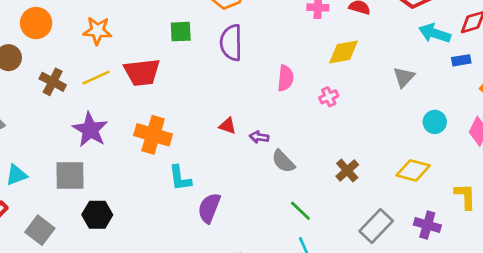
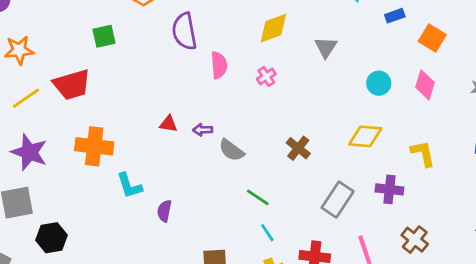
purple semicircle: (231, 43) -> (184, 31), moved
gray triangle: (404, 77) -> (326, 47), moved
purple semicircle: (209, 208) -> (164, 211), size x0.7

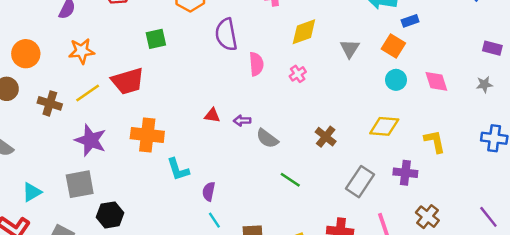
orange square: (432, 38) -> (393, 46), moved
pink diamond: (425, 85) -> (436, 81), turned -35
cyan line: (267, 233) -> (214, 220), moved

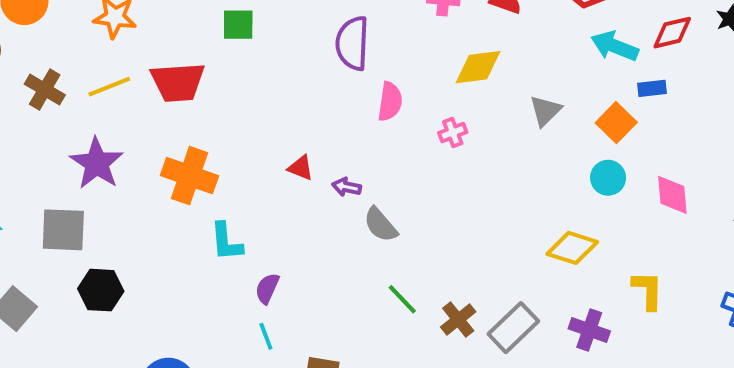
brown cross: (326, 137) -> (458, 319), moved

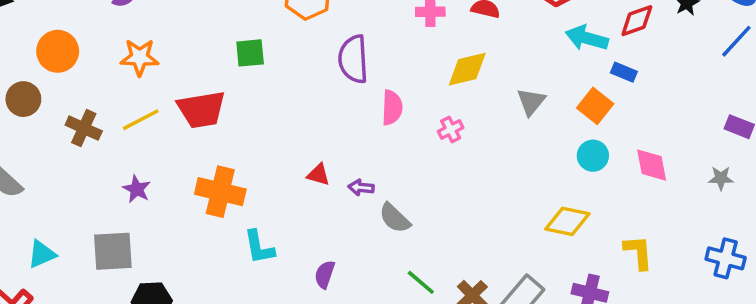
blue rectangle: (652, 88) -> (624, 72), turned 35
purple star: (97, 163) -> (137, 189), size x0.6
purple semicircle: (267, 288) -> (325, 274), moved

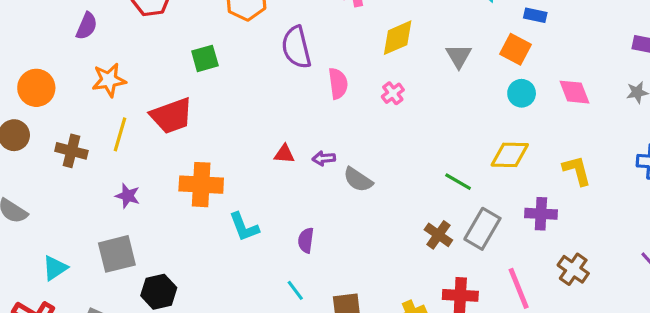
yellow line: (141, 120) -> (120, 134), turned -36
green line: (421, 282) -> (458, 182), moved

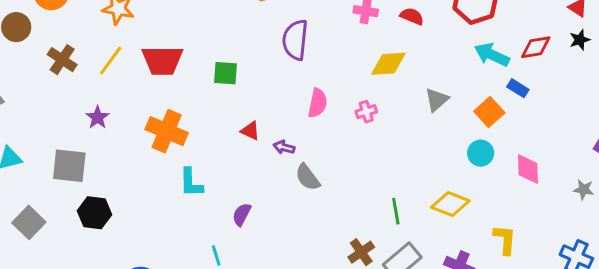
green square: (205, 58) -> (226, 73), moved
pink semicircle: (338, 83) -> (318, 103), moved
green line: (458, 182) -> (396, 211), turned 30

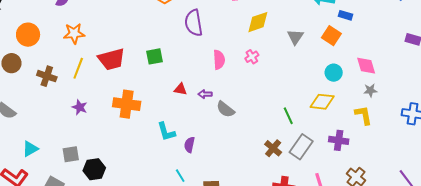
cyan circle: (481, 153) -> (334, 73), moved
gray square: (69, 166) -> (71, 154), moved, size x0.7
cyan L-shape: (191, 183) -> (166, 132), moved
gray star: (584, 190) -> (370, 90), moved

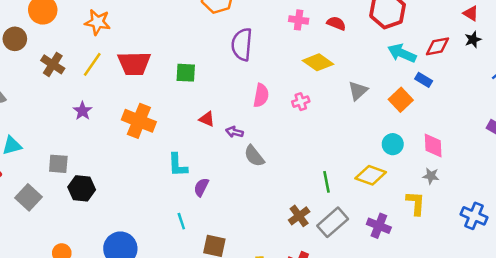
yellow diamond: (258, 22) -> (318, 62), turned 40

